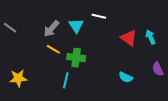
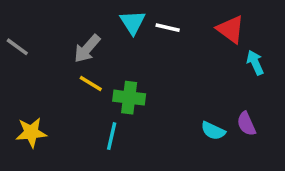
cyan triangle: (76, 26) -> (133, 22), moved
red triangle: (129, 38) -> (231, 29), moved
purple semicircle: (158, 69) -> (246, 124), moved

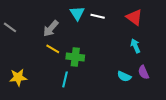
cyan arrow: (255, 63) -> (135, 46), moved

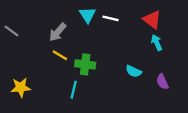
cyan arrow: (135, 46) -> (157, 43), moved
cyan semicircle: (124, 76) -> (134, 71), moved

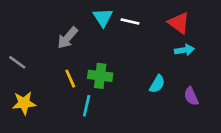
gray line: (12, 31) -> (17, 62), moved
cyan arrow: (157, 43) -> (184, 50), turned 105
yellow line: (60, 55) -> (70, 79), moved, turned 35
cyan semicircle: (134, 71) -> (157, 84), turned -84

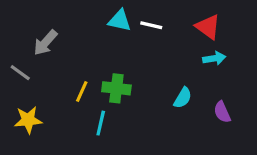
cyan triangle: (103, 17) -> (120, 21), turned -45
gray arrow: (68, 38) -> (45, 43), moved
yellow line: (70, 79) -> (82, 92), turned 48

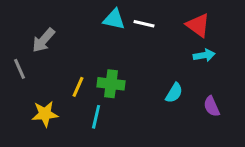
gray line: (20, 73) -> (19, 69), turned 30
yellow star: (28, 120) -> (45, 114), moved

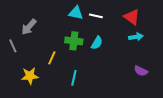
green cross: (111, 84) -> (74, 41), moved
cyan semicircle: (174, 93) -> (97, 43), moved
purple semicircle: (212, 106) -> (141, 71), turned -40
cyan line: (96, 117) -> (74, 78), moved

